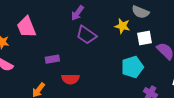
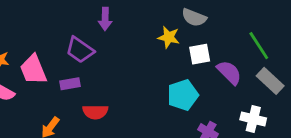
purple arrow: (77, 13) -> (105, 19), turned -35
pink trapezoid: (26, 27) -> (33, 70), moved
purple trapezoid: (86, 35) -> (80, 50), moved

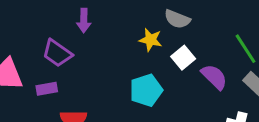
white square: (200, 54) -> (183, 58), turned -30
cyan pentagon: (183, 95) -> (146, 90), moved

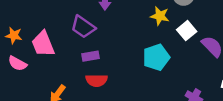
purple rectangle: (47, 89) -> (90, 56), moved

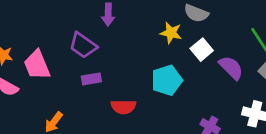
red semicircle: (97, 80) -> (123, 107), moved

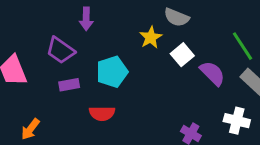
yellow star: (171, 33) -> (151, 37), turned 30
cyan pentagon: (167, 80) -> (112, 72), moved

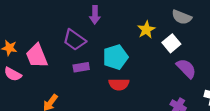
gray semicircle: (177, 17) -> (182, 17), moved
purple semicircle: (212, 73) -> (186, 68), moved
red semicircle: (102, 113) -> (119, 84), moved

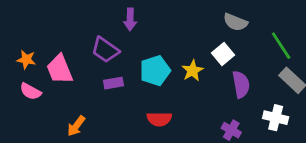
yellow star: (146, 30) -> (192, 71), moved
purple semicircle: (186, 68) -> (241, 84), turned 35
red semicircle: (119, 84) -> (159, 119), moved

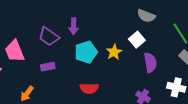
purple arrow: (130, 19) -> (74, 26), moved
purple rectangle: (114, 83) -> (48, 67), moved

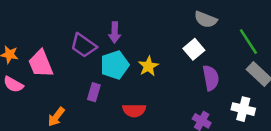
cyan pentagon: (86, 52) -> (115, 65), moved
yellow star: (114, 52) -> (148, 66), moved
purple rectangle: (48, 67) -> (94, 92), moved, turned -64

